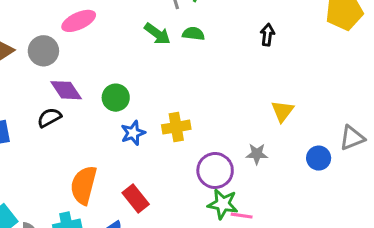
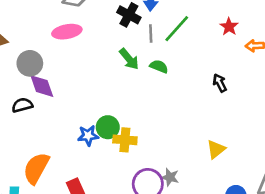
black arrow: (267, 35) -> (220, 83), turned -48
gray circle: (43, 51) -> (30, 63), moved
green circle: (116, 98) -> (108, 127), moved
gray star: (257, 154) -> (170, 177), moved

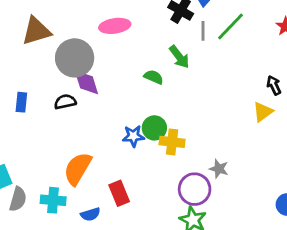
gray circle: (30, 63) -> (75, 58), size x1.4
green semicircle: (159, 66) -> (154, 77), moved
yellow triangle: (216, 149) -> (263, 112), moved
gray star: (170, 177) -> (219, 169), moved

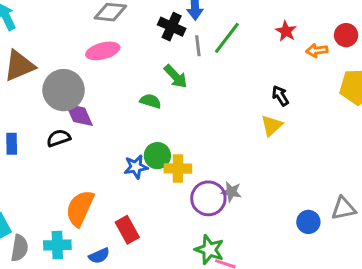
purple circle: (195, 189) -> (208, 198), moved

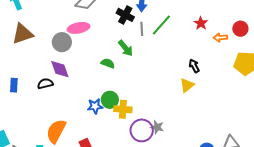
gray circle: (64, 90) -> (62, 42), moved, size x0.7

